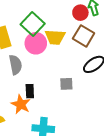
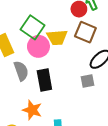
gray square: (66, 84) -> (87, 81), moved
black rectangle: (30, 91) -> (44, 80), moved, size x1.5

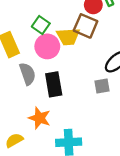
green square: (33, 27) -> (41, 25), size x0.7
brown square: (85, 32) -> (86, 26), moved

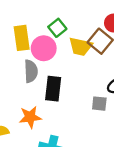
pink circle: (47, 46) -> (44, 48), moved
orange star: (39, 118) -> (30, 117), turned 30

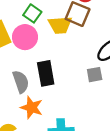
gray semicircle: (31, 71) -> (21, 82), moved
orange star: (30, 117) -> (32, 107), turned -30

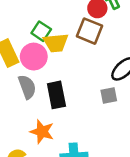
yellow trapezoid: (60, 25) -> (56, 43), moved
gray semicircle: (21, 82) -> (27, 87), moved

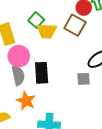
pink circle: (34, 57) -> (19, 56), moved
gray semicircle: (27, 87) -> (18, 76), moved

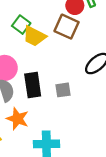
yellow trapezoid: (47, 31) -> (34, 36), turned 30
gray square: (84, 79) -> (63, 90), moved

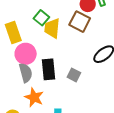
yellow trapezoid: (34, 36) -> (52, 28), turned 65
gray square: (63, 90) -> (74, 75), turned 32

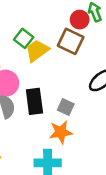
yellow trapezoid: (52, 28) -> (37, 51), turned 50
orange star: (34, 97) -> (61, 132), moved, turned -30

